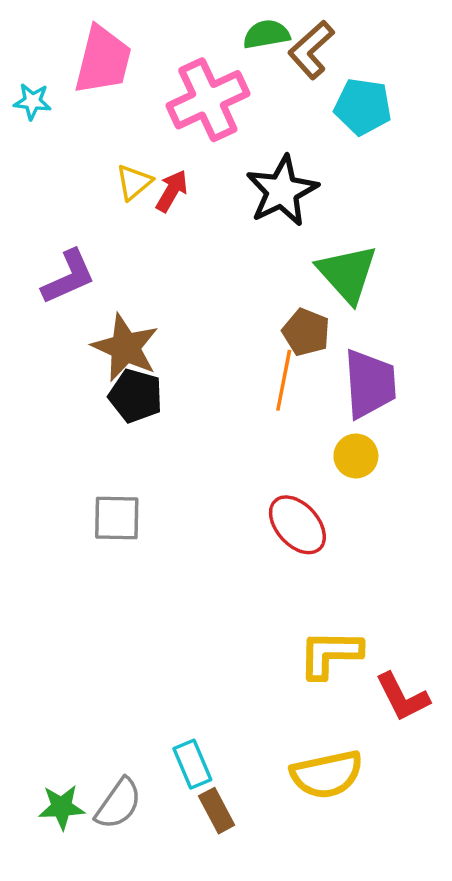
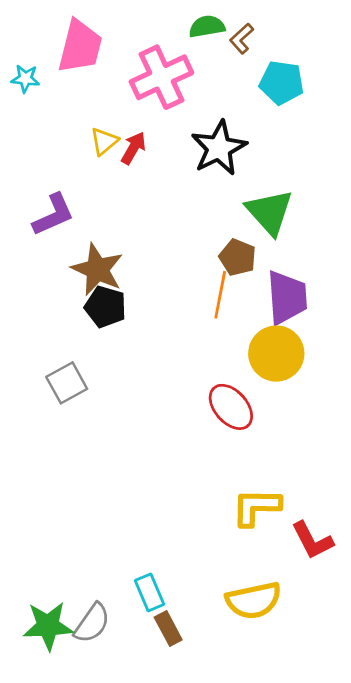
brown L-shape: (311, 50) -> (242, 39), size x0.7
yellow circle: (356, 456) -> (276, 354), size x1.6
gray square: (117, 518) -> (67, 383), moved, turned -30
green star: (62, 807) -> (48, 626), size x1.4

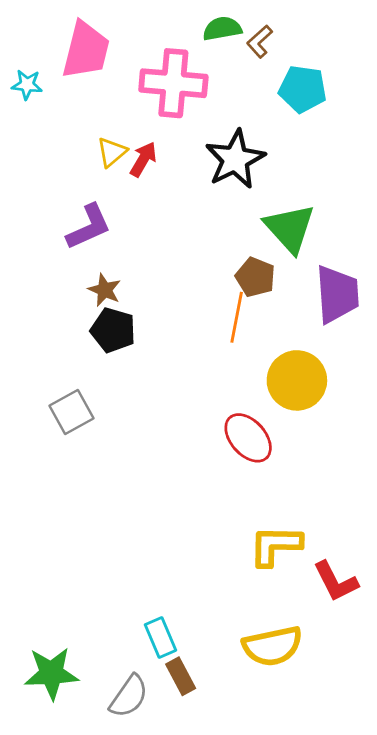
pink cross: (161, 77) -> (173, 83), turned 30
purple L-shape: (53, 215) -> (89, 227), moved
brown star: (97, 269) -> (104, 290), size x0.6
purple trapezoid: (287, 297) -> (337, 294), moved
gray semicircle: (92, 623) -> (129, 696), moved

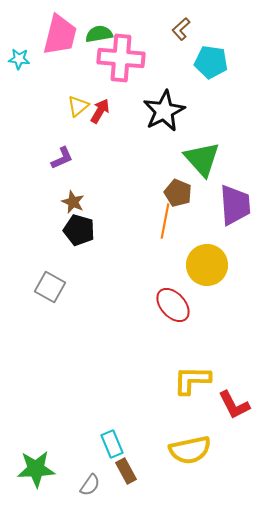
green semicircle: (222, 29) -> (99, 34), moved
purple L-shape: (89, 227) -> (62, 158), size x0.7
gray square: (71, 412) -> (50, 287), turned -32
gray semicircle: (129, 696) -> (90, 485), size x0.7

